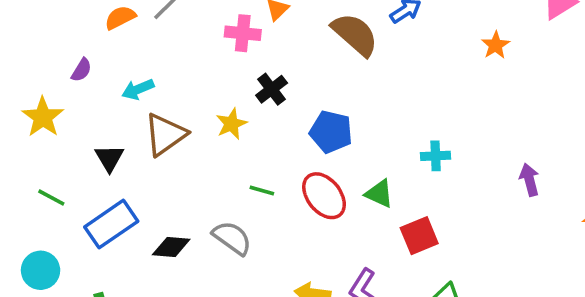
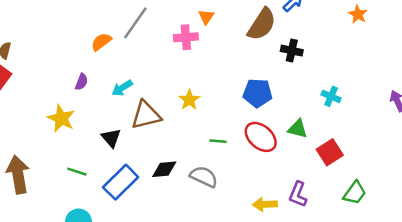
brown semicircle: (355, 34) -> (262, 24), turned 92
black cross: (272, 89) -> (292, 51), moved, turned -30
brown triangle: (165, 135) -> (146, 115), turned 32
cyan cross: (436, 156) -> (331, 96), turned 36
black diamond: (171, 247) -> (164, 169), moved

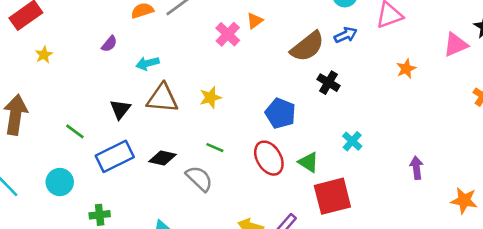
pink cross: (186, 37) -> (228, 34), turned 30
yellow star: (61, 118) -> (44, 55), moved, size x0.6
green line: (218, 141) -> (215, 148), moved
red square: (330, 152) -> (332, 196), size x1.4

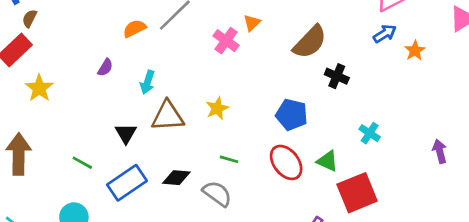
blue arrow: (346, 35) -> (385, 34), moved
yellow star: (44, 55) -> (39, 88), size x1.5
cyan arrow: (148, 63) -> (147, 82), turned -50

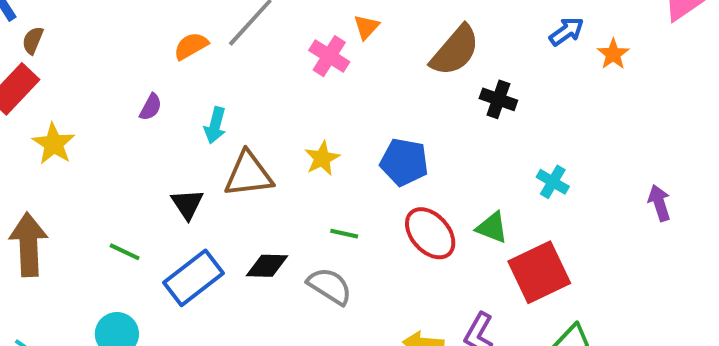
blue pentagon: (292, 115) -> (404, 162), moved

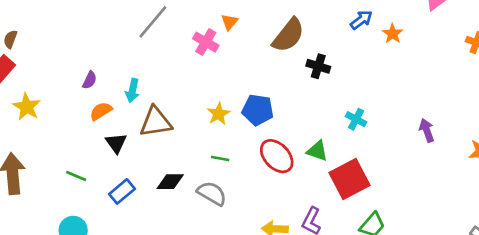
orange semicircle: (191, 46) -> (101, 111), moved
yellow star: (322, 158) -> (218, 114), moved
blue rectangle: (193, 278) -> (122, 191), size x0.7

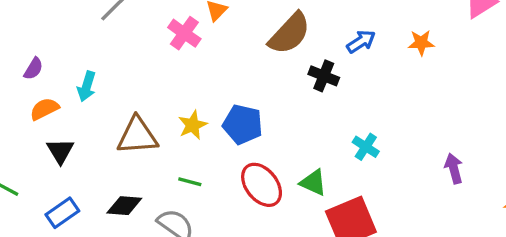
blue arrow: (361, 20) -> (361, 42), moved
orange star: (393, 34) -> (421, 43), turned 30
brown triangle: (156, 122) -> (137, 136), moved

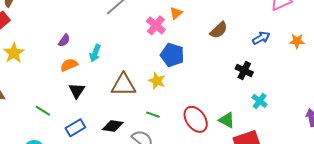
brown semicircle: (289, 34) -> (219, 30), size x0.7
black cross: (324, 76) -> (244, 70), moved
blue pentagon: (243, 124) -> (172, 55), moved
yellow star: (193, 125) -> (157, 81), turned -30

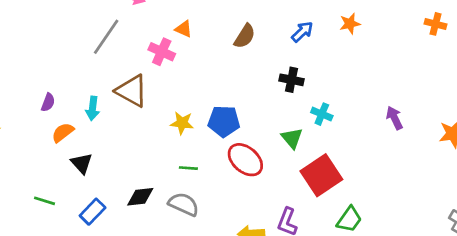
orange triangle: (176, 13) -> (184, 29), turned -40
blue pentagon: (172, 55) -> (224, 121), moved
brown triangle: (123, 85) -> (132, 91), moved, turned 44
green triangle: (227, 120) -> (292, 138), moved, turned 36

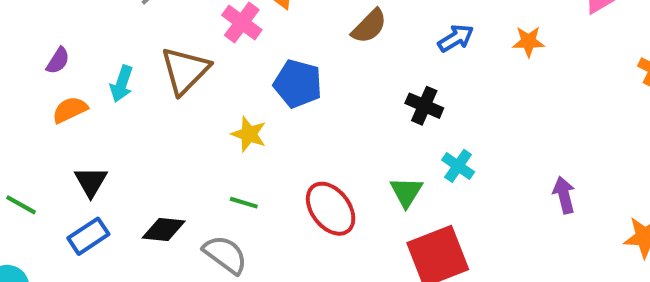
brown triangle: (132, 91) -> (185, 70), turned 33
blue pentagon: (224, 121) -> (298, 84), moved
black triangle: (82, 163) -> (91, 182), moved

